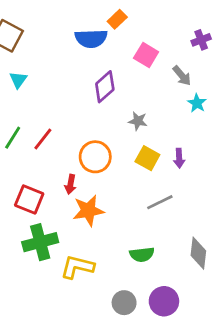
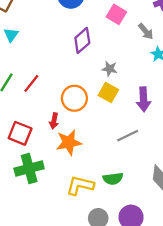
yellow square: (147, 158) -> (108, 93), moved
purple arrow: (179, 158) -> (143, 99), size x1.5
yellow L-shape: (77, 267) -> (80, 185), moved

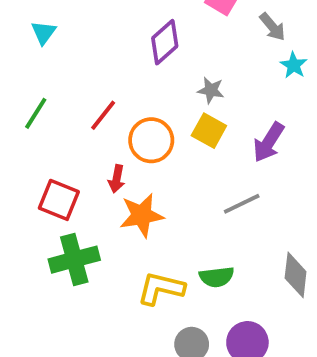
red line: (31, 84) -> (103, 115), moved
purple arrow: (143, 99) -> (269, 142), turned 35

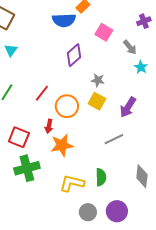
green semicircle: (217, 277) -> (101, 177), turned -84

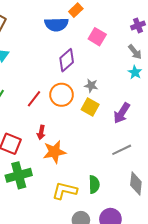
gray arrow: (130, 47) -> (135, 52), moved
orange circle: (67, 106) -> (62, 95), moved
gray line: (114, 139) -> (122, 150), moved

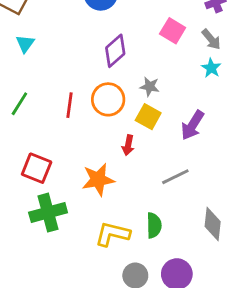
pink square: (97, 37) -> (173, 31), moved
red line: (34, 99) -> (69, 105), turned -30
red arrow: (41, 132) -> (128, 145), moved
gray line: (122, 150) -> (175, 177), moved

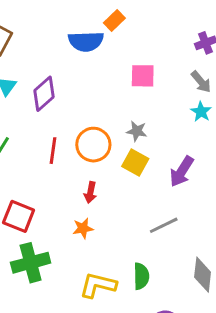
pink square: (173, 31) -> (143, 76), moved, turned -30
purple diamond: (115, 51) -> (44, 94), moved
red arrow: (128, 145) -> (90, 192), moved
orange star: (98, 180) -> (83, 228), size x0.6

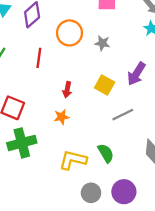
orange circle: (93, 145) -> (69, 33), moved
yellow square: (135, 163) -> (105, 85), moved
green semicircle: (141, 276) -> (106, 153), turned -30

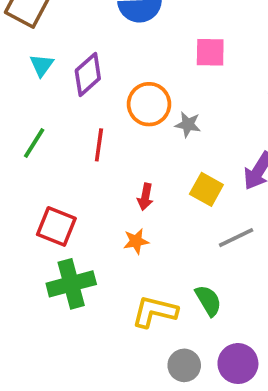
gray star: (102, 43) -> (188, 125), moved

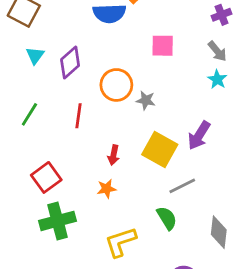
yellow square: (206, 189) -> (160, 149), size x1.4
red square: (56, 226) -> (46, 177), turned 32
green semicircle: (208, 301) -> (167, 218), moved
yellow L-shape: (155, 312) -> (121, 242), turned -32

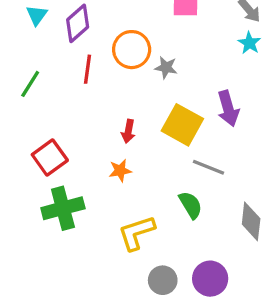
red line: (79, 116) -> (87, 69), moved
purple arrow: (199, 135) -> (228, 108), turned -48
gray line: (182, 186) -> (208, 167), turned 48

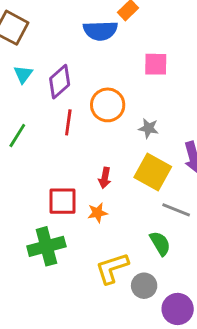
gray star: (166, 68) -> (148, 128), moved
red square: (50, 158) -> (62, 201), moved, turned 36
gray circle: (163, 280) -> (144, 286), moved

